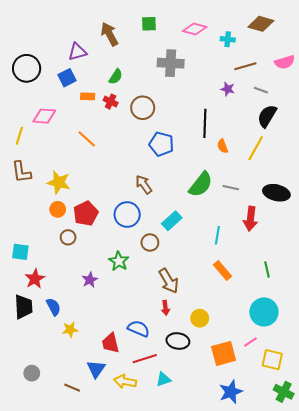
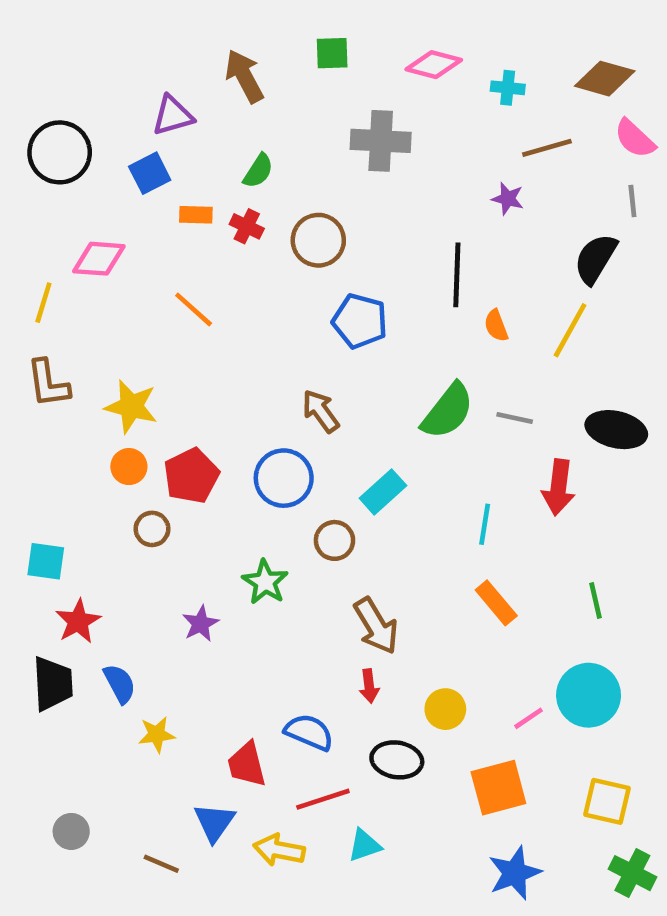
brown diamond: (261, 24) -> (605, 79), moved
pink semicircle: (285, 62) -> (635, 139), turned 60
gray line: (261, 90) -> (632, 201), moved, turned 64
pink line: (250, 342) -> (528, 718), moved

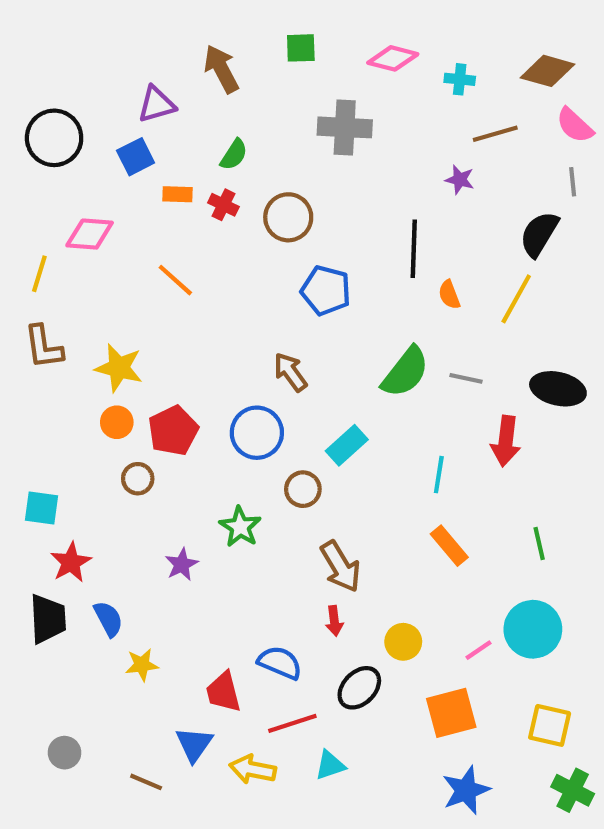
black ellipse: (397, 760) -> (359, 688), turned -54

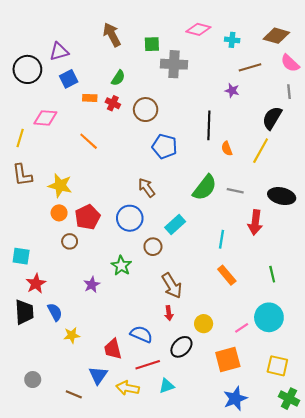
green square: (301, 48) -> (152, 44), moved
purple triangle: (157, 104) -> (59, 52), moved

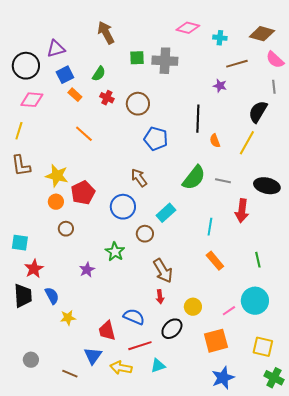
green square: (152, 44) -> (137, 58), moved
green semicircle: (118, 78) -> (99, 74), moved
orange rectangle: (90, 98) -> (75, 95), moved, turned 40
pink diamond: (45, 118) -> (32, 100), moved
red pentagon: (88, 217) -> (83, 193), moved

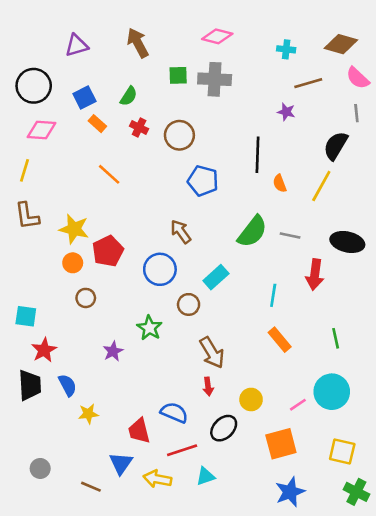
pink diamond: (188, 28) -> (217, 36), moved
purple triangle: (56, 49) -> (77, 45), moved

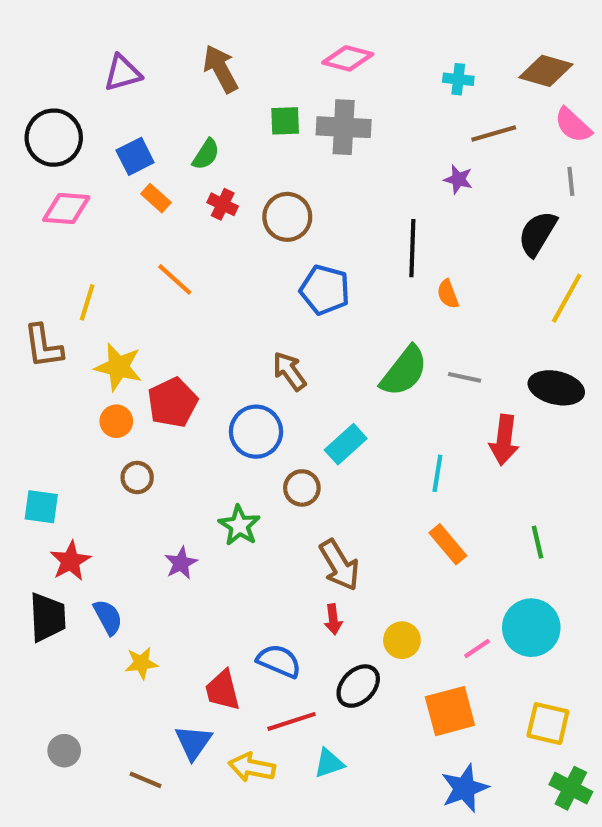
yellow line: (25, 170) -> (87, 302), moved
yellow line: (321, 186) -> (567, 298), moved

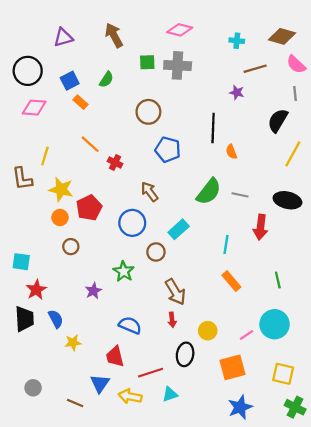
red cross: (223, 204) -> (115, 163), moved
blue semicircle: (279, 661) -> (130, 325), moved
black ellipse: (358, 686) -> (185, 354), turned -35

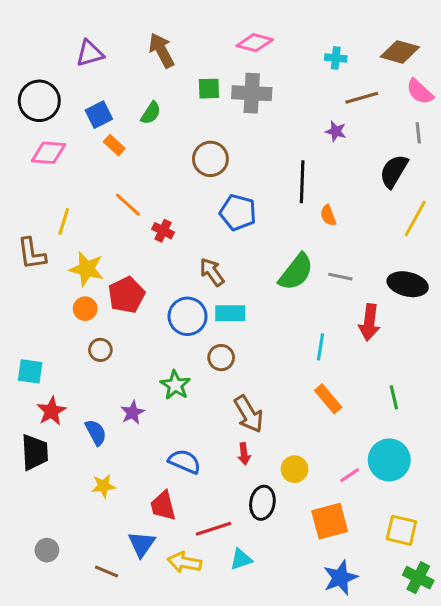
cyan rectangle: (179, 229) -> (230, 313), moved, turned 42
blue semicircle: (56, 319) -> (96, 432), moved

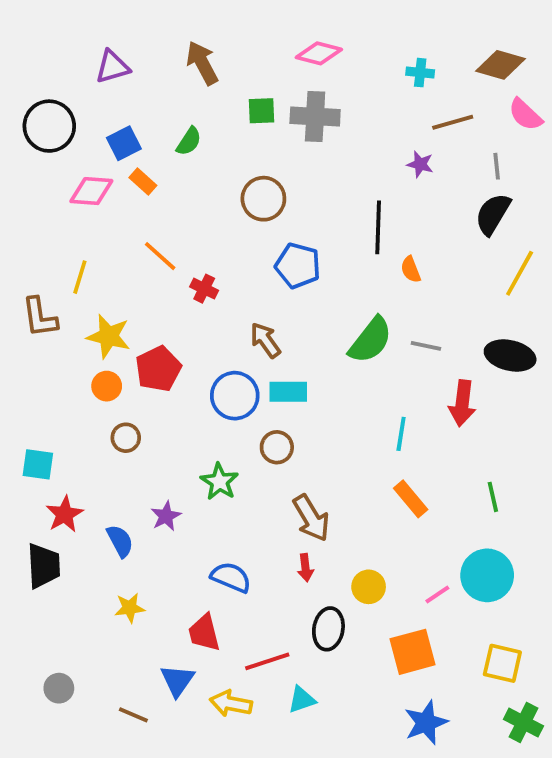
gray line: (418, 133) -> (497, 166), moved
pink diamond: (48, 153) -> (91, 191), moved

